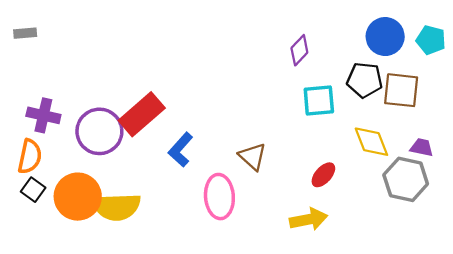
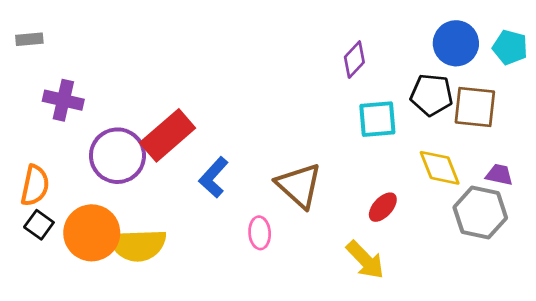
purple cross: (43, 115) -> (63, 100), moved
brown triangle: (253, 157) -> (299, 185), size x1.4
pink ellipse: (219, 197) -> (260, 233), size x0.6
yellow arrow: (309, 219) -> (365, 260), turned 57

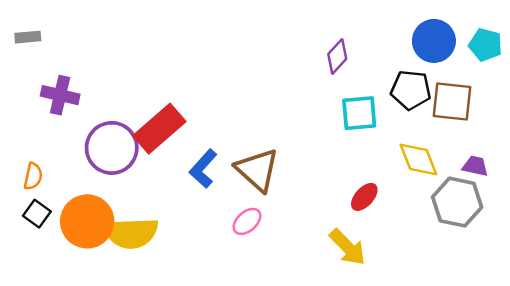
orange semicircle: (35, 185) -> (33, 176), size x0.7
brown triangle: (299, 185) -> (257, 170), moved
pink ellipse: (260, 233) -> (247, 221), turned 52

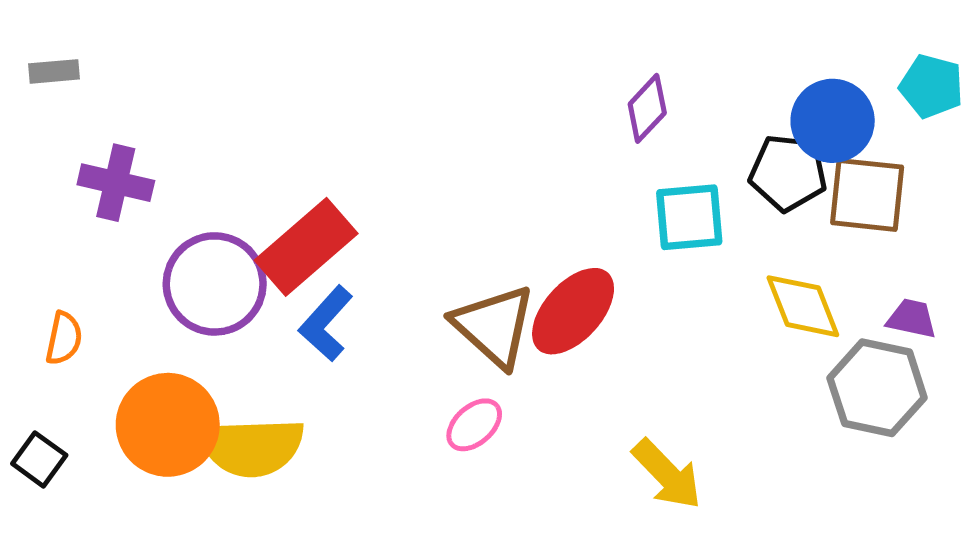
blue circle: (434, 41) -> (833, 121), moved
blue L-shape: (203, 169) -> (326, 324), moved
red ellipse: (364, 197) -> (573, 311), moved, size x1.6
black square: (37, 214) -> (39, 459), moved

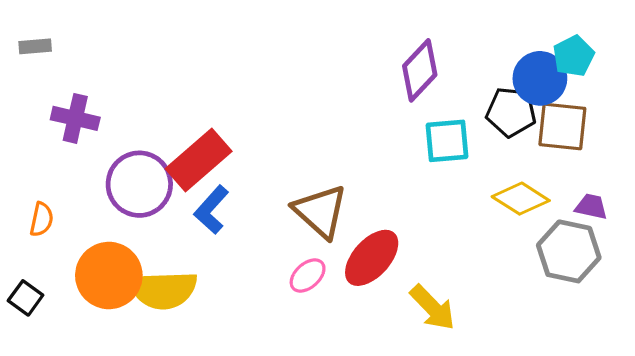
cyan pentagon: (931, 86) -> (574, 56), moved, turned 30
purple diamond: (647, 108) -> (420, 70), size x1.4
yellow diamond: (803, 306) -> (521, 199), turned -36
red ellipse: (573, 311) -> (372, 258), moved

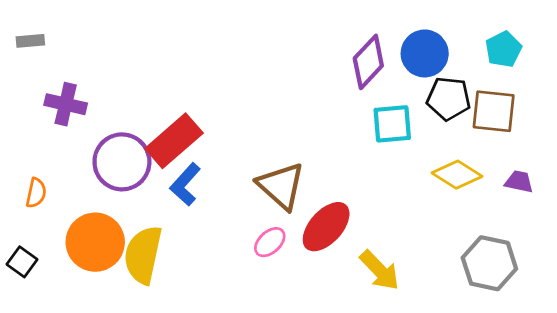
blue circle: (540, 78) -> (425, 53), moved
gray hexagon: (569, 251) -> (489, 263), moved
yellow semicircle: (163, 290) -> (143, 255), turned 104

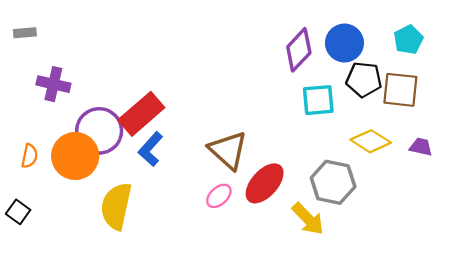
orange circle: (95, 242) -> (75, 156), moved
gray hexagon: (489, 263) -> (333, 182), moved

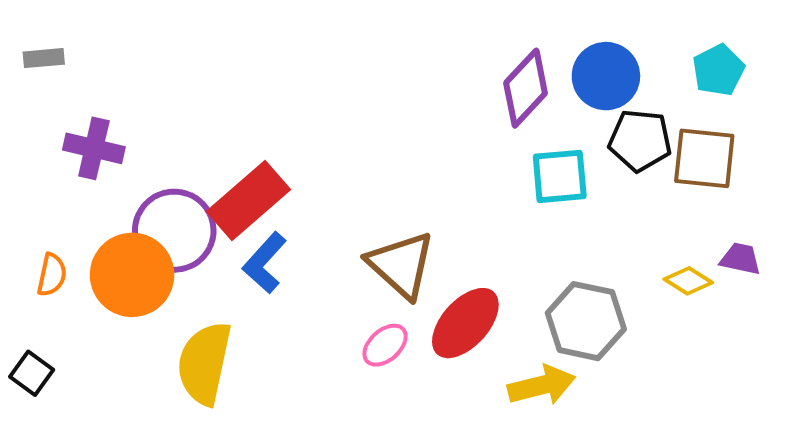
yellow diamond: (371, 141) -> (688, 281), moved, size x0.7
yellow arrow: (308, 219) -> (542, 385), turned -60

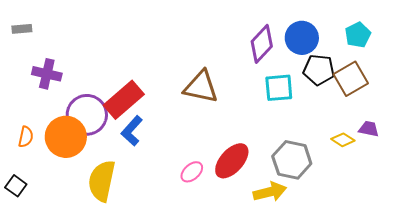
brown square: (704, 158) -> (351, 79), turned -36
brown triangle: (401, 265) -> (201, 87), moved, turned -30

